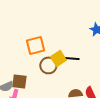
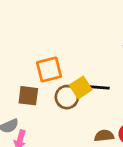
brown square: (19, 81) -> (28, 96), moved

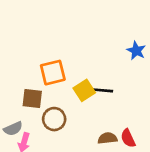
brown circle: (67, 97) -> (54, 119), moved

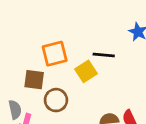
black line: (102, 90) -> (104, 55), moved
gray semicircle: (13, 129) -> (15, 110), turned -78

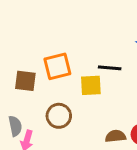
yellow square: (86, 71) -> (91, 85), turned 30
brown square: (34, 80) -> (25, 81), moved

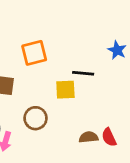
orange square: (57, 66) -> (34, 53), moved

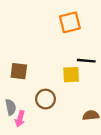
orange square: (34, 53) -> (70, 22), moved

